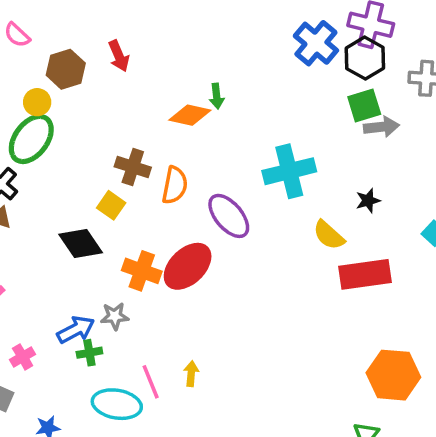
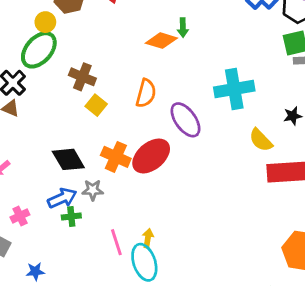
brown cross: (133, 167) -> (82, 77), moved
black diamond: (81, 244) -> (68, 159), moved
cyan ellipse: (117, 404) -> (144, 262), moved, turned 57

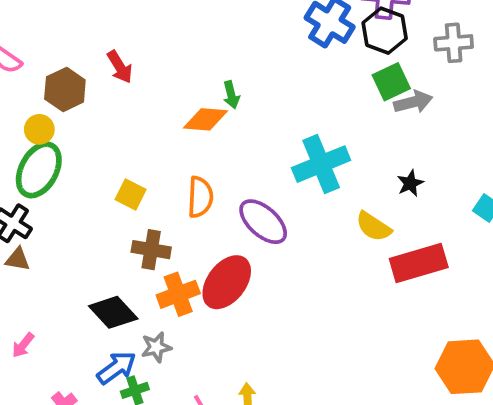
brown cross: (82, 77) -> (151, 250), moved
yellow square: (96, 105) -> (131, 195), moved
orange cross: (116, 157) -> (178, 294), turned -32

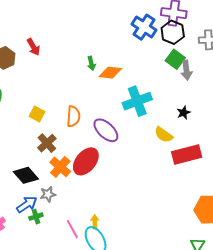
green square: (391, 82) -> (175, 59), turned -30
gray arrow: (413, 102) -> (186, 70), turned 96
orange diamond: (206, 119) -> (110, 73), moved
brown cross: (151, 250) -> (47, 143), turned 36
orange cross: (178, 294) -> (60, 167), turned -30

